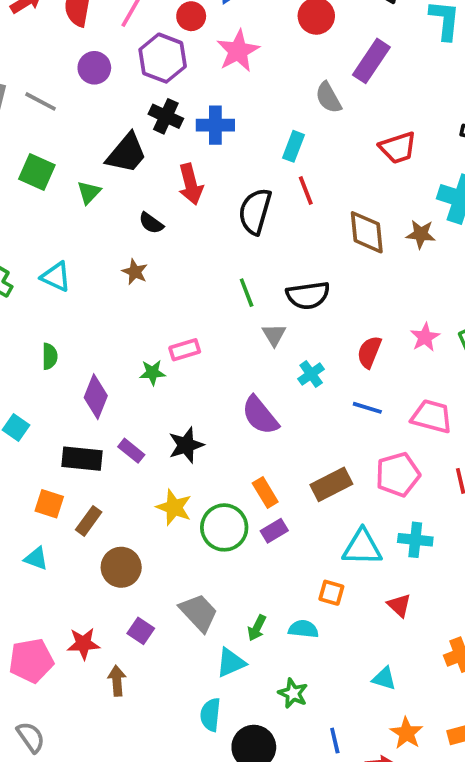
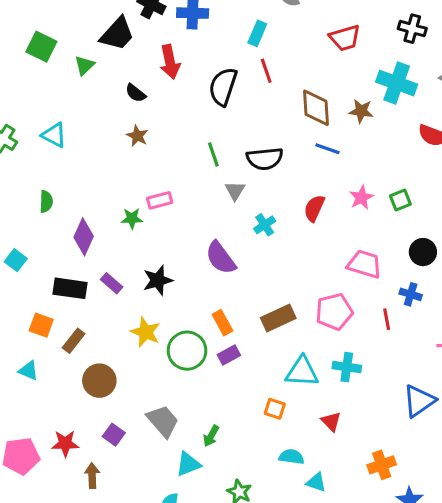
brown star: (135, 272) -> (137, 136), moved
blue line: (367, 408) -> (327, 149), moved
cyan semicircle: (303, 629) -> (292, 457), moved

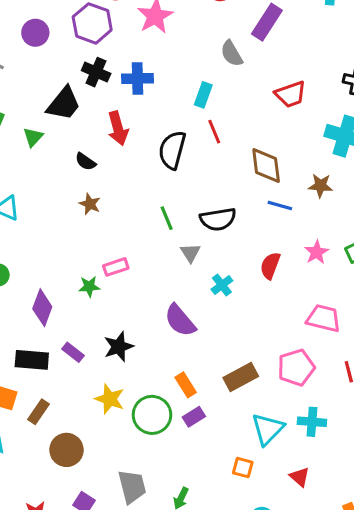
brown star: (361, 111) -> (320, 186), moved
cyan triangle: (302, 372) -> (268, 429), turned -45
gray trapezoid: (163, 421) -> (132, 486), turned 30

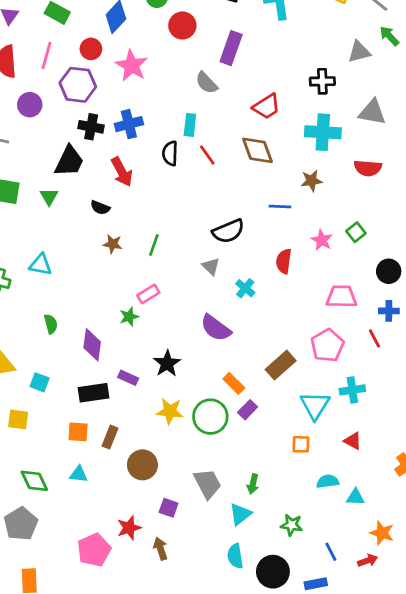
black semicircle: (172, 150) -> (170, 153), moved, size x0.7
brown diamond: (266, 165) -> (257, 150), moved
green line: (167, 218) -> (154, 245), moved, turned 55

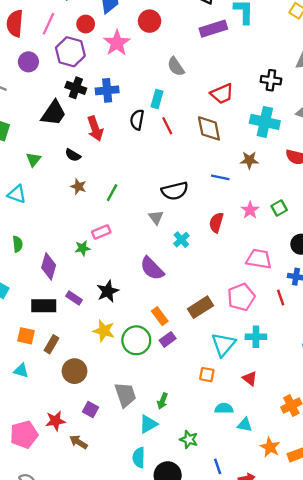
red circle: (182, 25) -> (150, 21), moved
purple rectangle: (231, 48) -> (213, 29), moved, turned 44
green triangle: (49, 197) -> (33, 159), moved
orange star: (382, 533) -> (270, 447), moved
brown arrow: (160, 549) -> (79, 442), turned -48

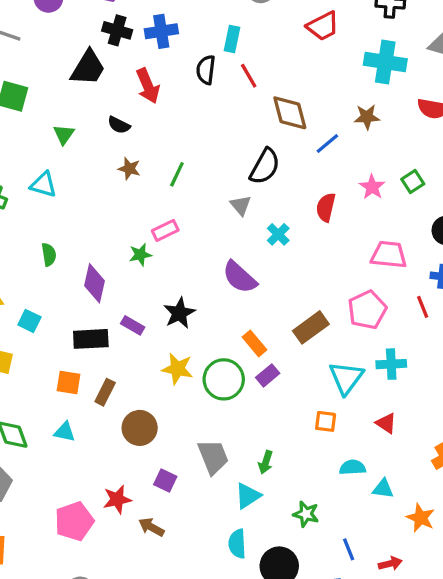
brown diamond: (209, 128) -> (290, 113), moved
blue line: (220, 177) -> (327, 144), turned -48
black semicircle: (175, 191) -> (265, 166), turned -44

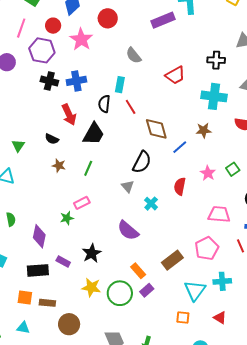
black trapezoid: (88, 68) -> (94, 134), moved
brown rectangle: (105, 392) -> (47, 303), turned 70

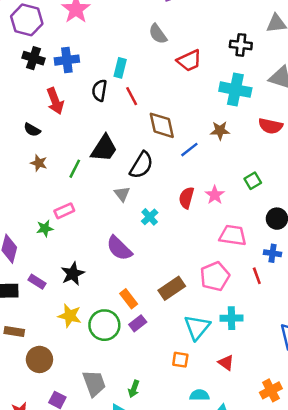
gray semicircle: (134, 55) -> (158, 34), moved
black trapezoid: (94, 134) -> (104, 148), moved
pink star: (208, 173) -> (215, 195), moved

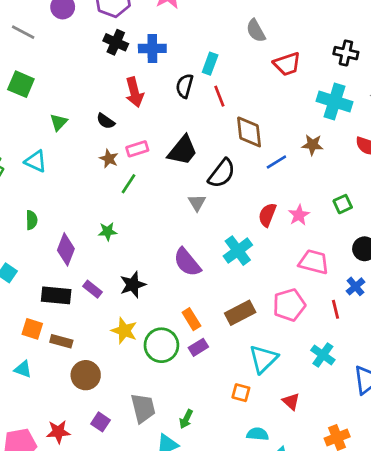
green line: (75, 169) -> (129, 184), moved
pink rectangle: (64, 211) -> (137, 149), moved
cyan cross: (150, 217) -> (238, 251), moved, size x1.5
blue cross: (273, 253) -> (355, 286), turned 35
cyan cross: (232, 318) -> (323, 355), moved, turned 30

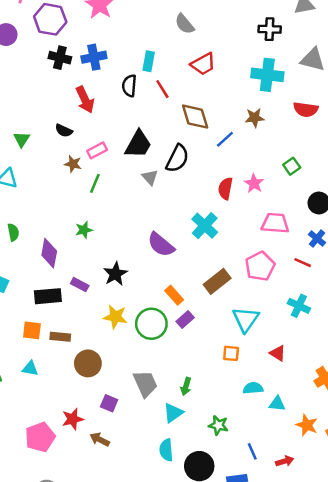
red trapezoid: (287, 64) -> (203, 64), moved
gray triangle: (197, 203) -> (150, 177), moved
red line: (335, 309) -> (303, 263), turned -42

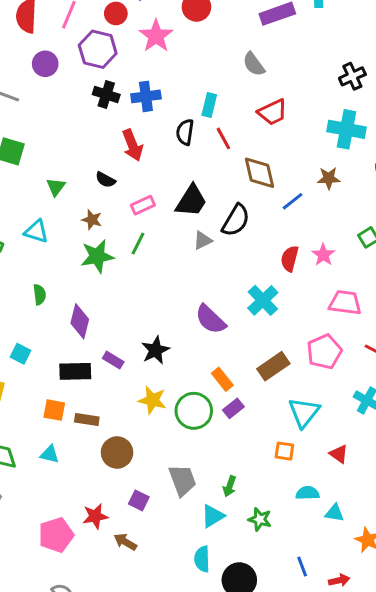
black cross: (270, 29) -> (352, 76), turned -30
brown star: (73, 164) -> (92, 220), moved
gray triangle: (150, 177) -> (203, 240), turned 42
green star: (84, 230) -> (97, 256), moved, size x1.6
green star: (218, 425) -> (260, 519), moved

